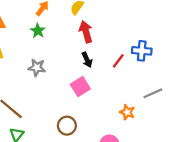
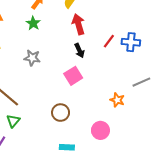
red line: (118, 61) -> (109, 41), moved

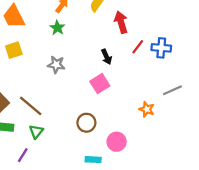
red arrow: (78, 24) -> (121, 22), moved
pink circle: (100, 130) -> (117, 142), moved

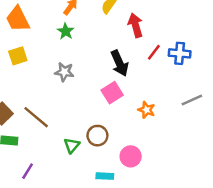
black arrow: (107, 57) -> (120, 63), size x1.5
orange star: (147, 109) -> (147, 110), moved
green triangle: (36, 132) -> (72, 145), moved

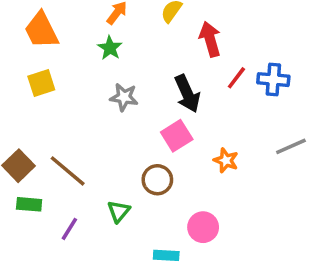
gray star: (64, 72) -> (124, 97), moved
brown circle: (97, 136) -> (157, 180), moved
purple line: (28, 171) -> (69, 229), moved

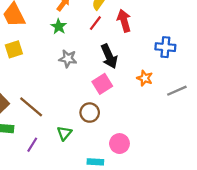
red line: (236, 78) -> (95, 23), moved
orange star: (226, 160) -> (145, 78), moved

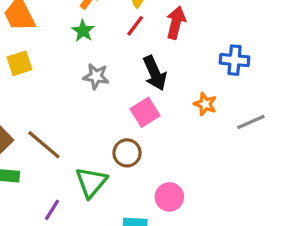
red arrow: (124, 21) -> (176, 23), turned 30
green triangle: (64, 133) -> (91, 182), size x1.5
purple line: (32, 145) -> (52, 210), moved

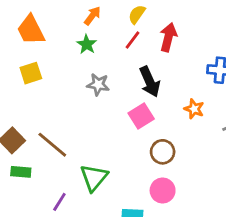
brown circle: (127, 153) -> (163, 152), moved

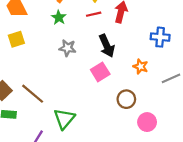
red line: (132, 40) -> (94, 14), turned 40
brown circle: (163, 152) -> (126, 99), moved
pink circle: (163, 191) -> (147, 122), moved

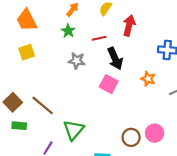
red line: (94, 14) -> (99, 38), moved
pink square: (100, 72) -> (109, 84), turned -30
brown circle: (126, 99) -> (131, 137), moved

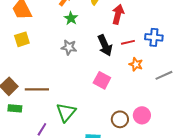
green star: (68, 31) -> (71, 18), moved
red line: (99, 38) -> (128, 42), moved
pink square: (109, 84) -> (102, 80), moved
brown line: (43, 105) -> (37, 89), turned -40

